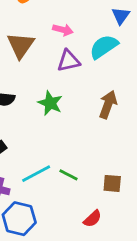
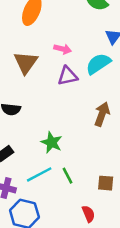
green star: (50, 103) -> (52, 142), moved
green line: (69, 175) -> (68, 176), turned 35
red semicircle: (92, 219) -> (88, 214), turned -70

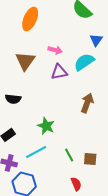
green line: (68, 176) -> (69, 155), moved

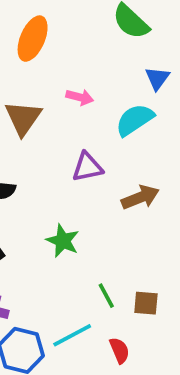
purple triangle: (59, 72) -> (87, 167), moved
brown arrow: (87, 103) -> (140, 197), turned 48
cyan line: (36, 152) -> (72, 335), moved

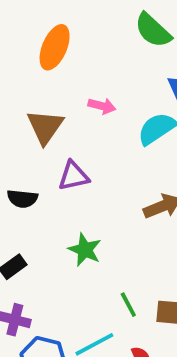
purple triangle: (87, 167) -> (73, 176), moved

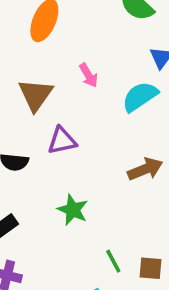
pink arrow: (102, 106) -> (89, 75), turned 45

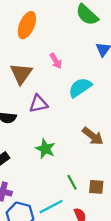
cyan semicircle: (140, 97) -> (80, 88), moved
brown arrow: (145, 169) -> (93, 136), moved, turned 60

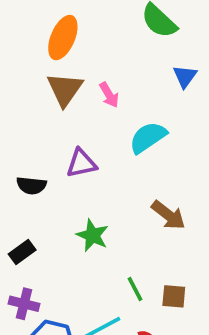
brown triangle: (21, 74) -> (65, 89), moved

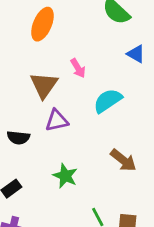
blue triangle: (185, 76) -> (136, 54), turned -36
brown triangle: (65, 89) -> (44, 85), moved

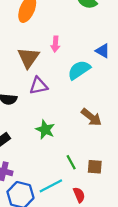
blue triangle: (136, 54) -> (103, 51), moved
pink arrow: (78, 68) -> (55, 44), turned 35

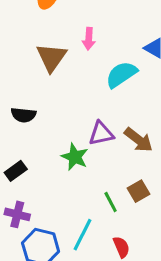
purple triangle: (38, 86) -> (101, 134), moved
brown square: (95, 167) -> (138, 191), moved, turned -35
cyan line: (51, 186) -> (83, 235), turned -35

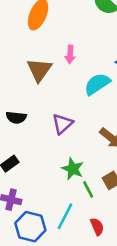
purple triangle: (101, 134) -> (62, 124), moved, turned -30
green star: (75, 157) -> (73, 169), moved

